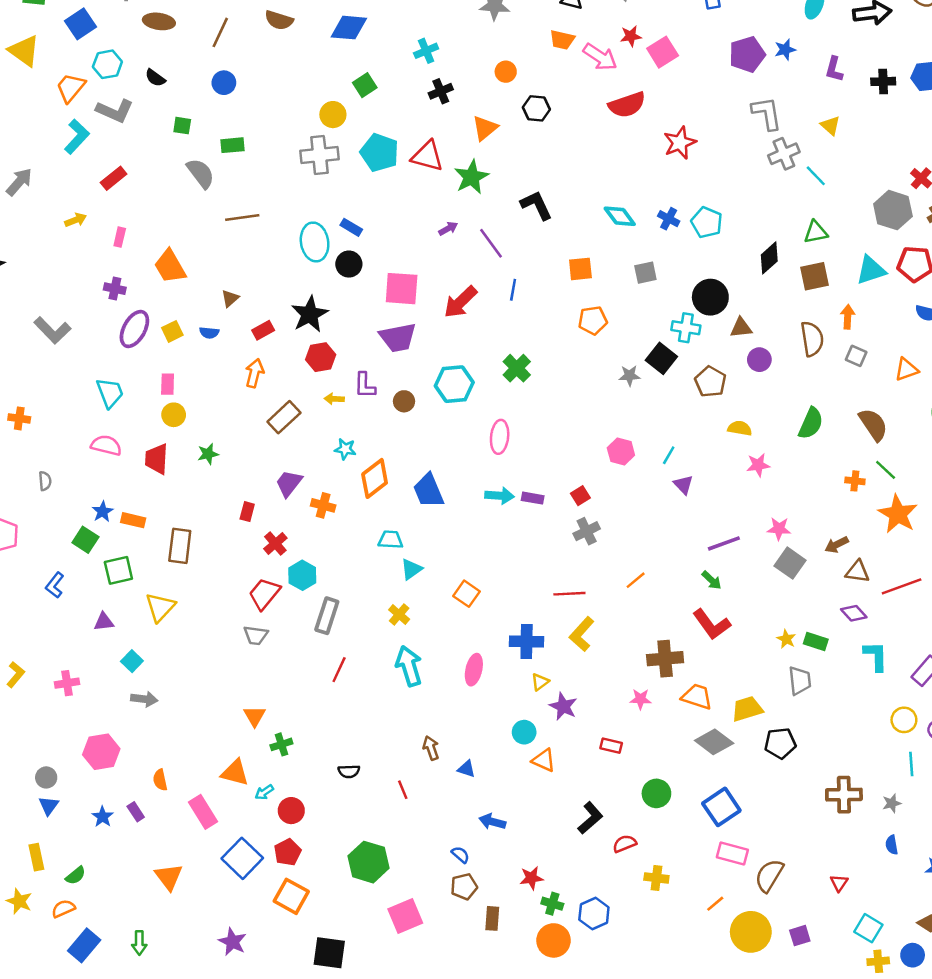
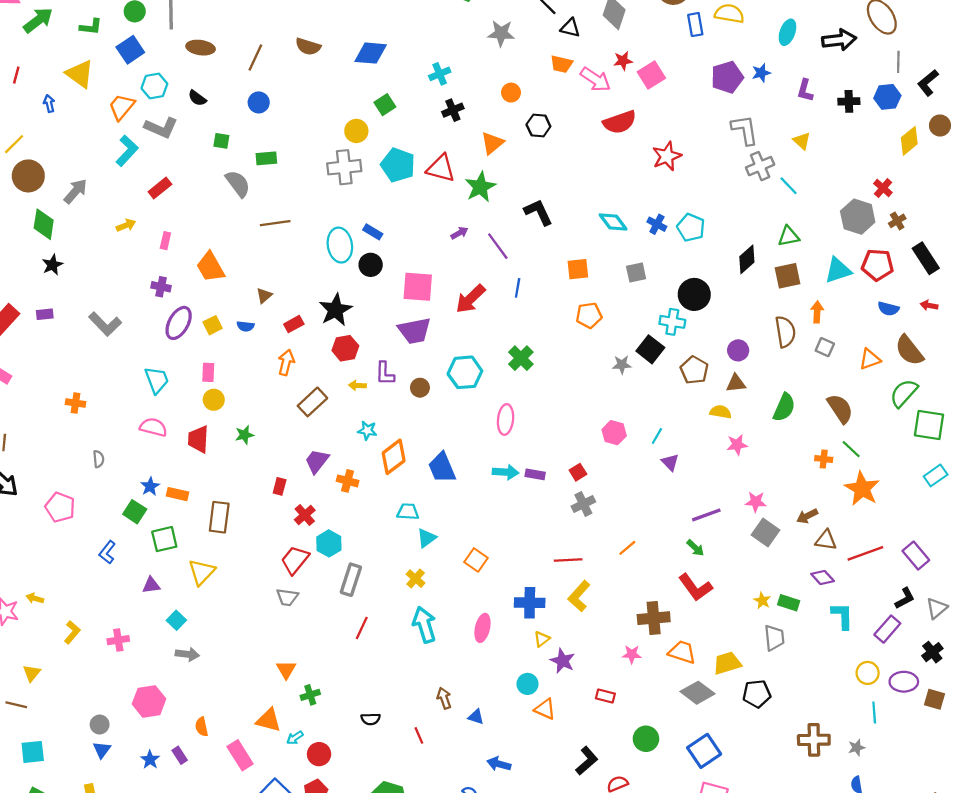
brown triangle: (741, 328) -> (736, 383), moved

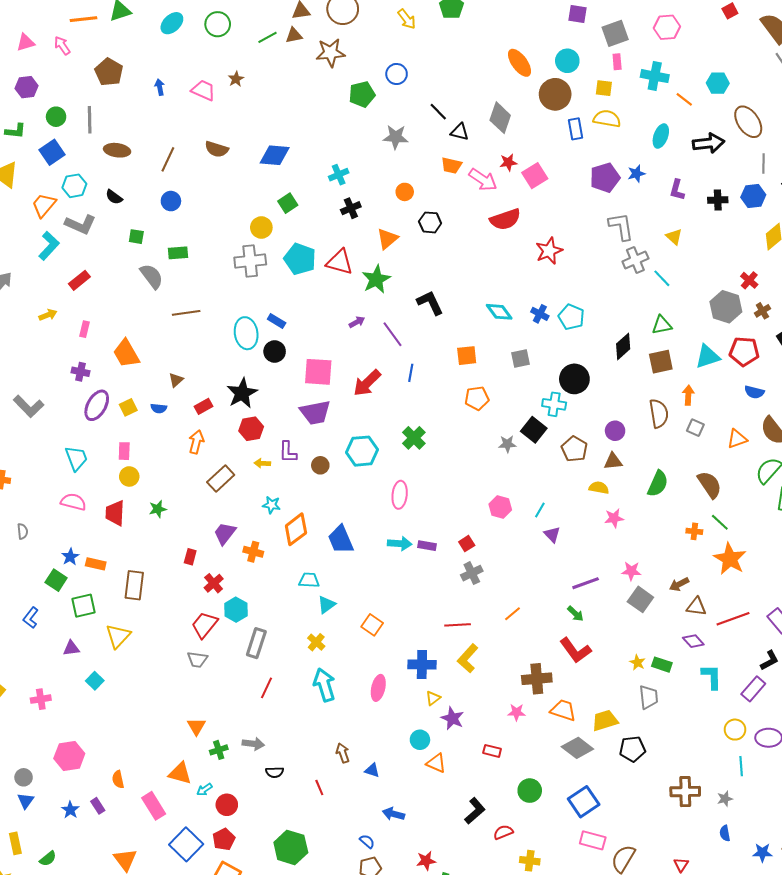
gray arrow: (187, 654) -> (253, 744), moved

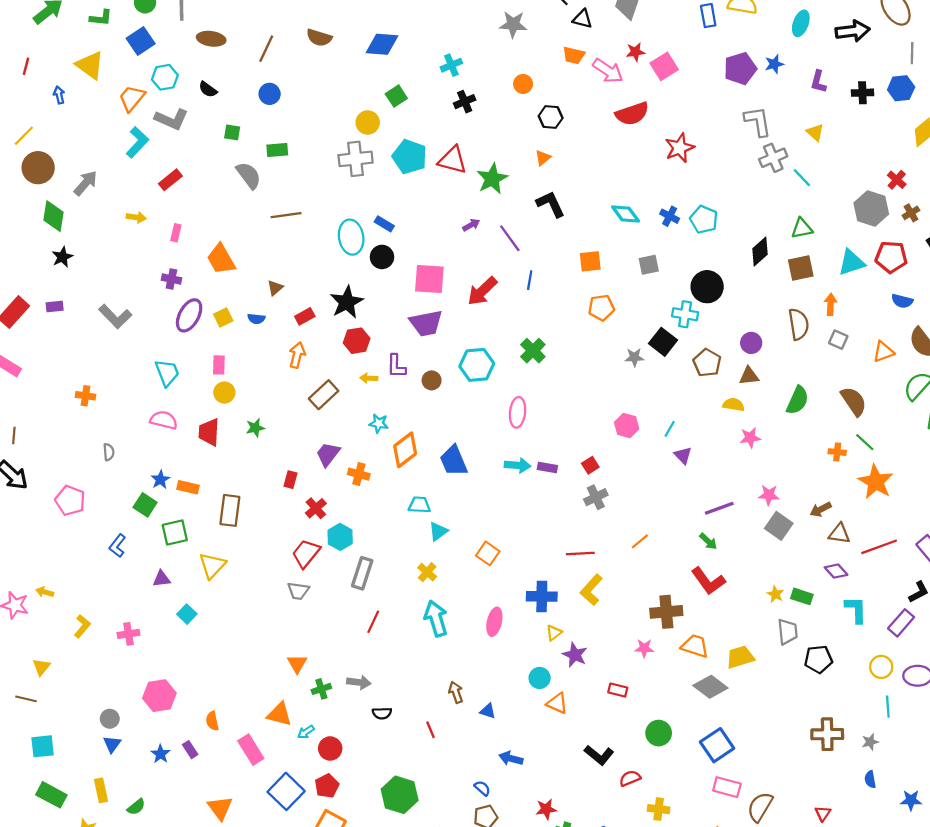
orange triangle: (387, 239) -> (543, 158), moved, size x0.7
yellow arrow: (48, 315) -> (136, 217), turned 30
black pentagon: (632, 749) -> (818, 659), moved
black L-shape: (475, 811) -> (599, 755), turned 80

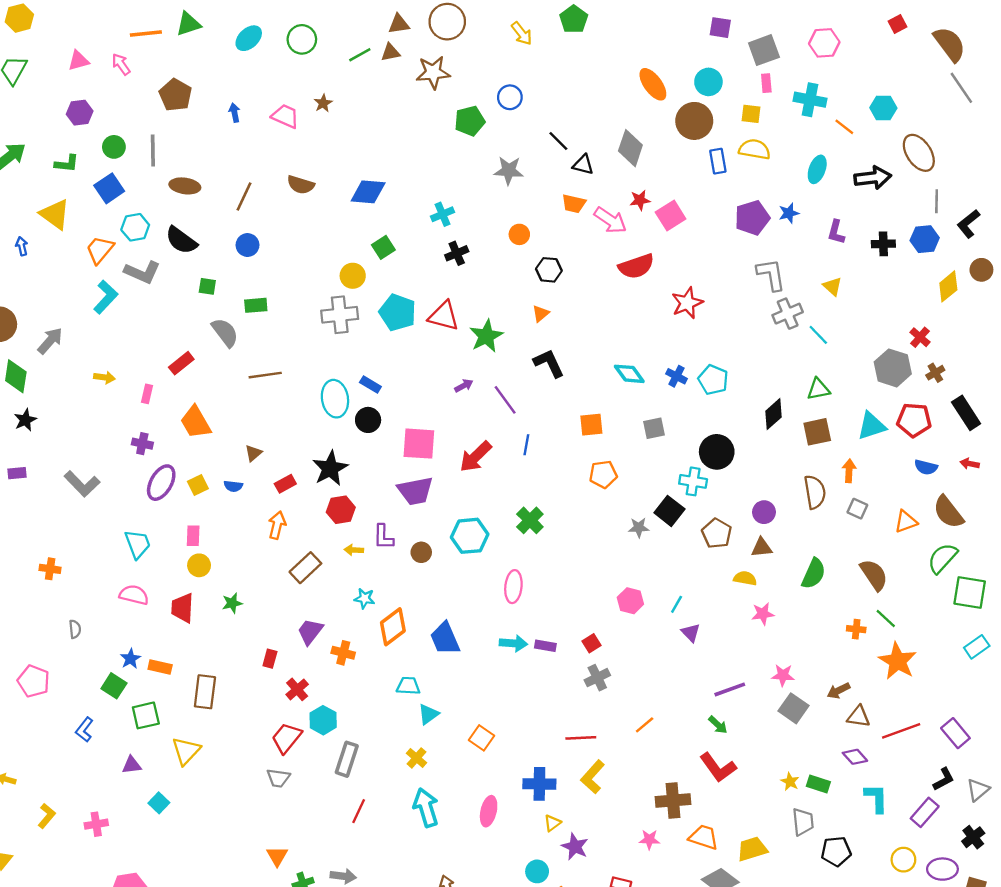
black semicircle: (208, 89) -> (181, 240), size x1.6
red rectangle: (170, 180) -> (181, 363), moved

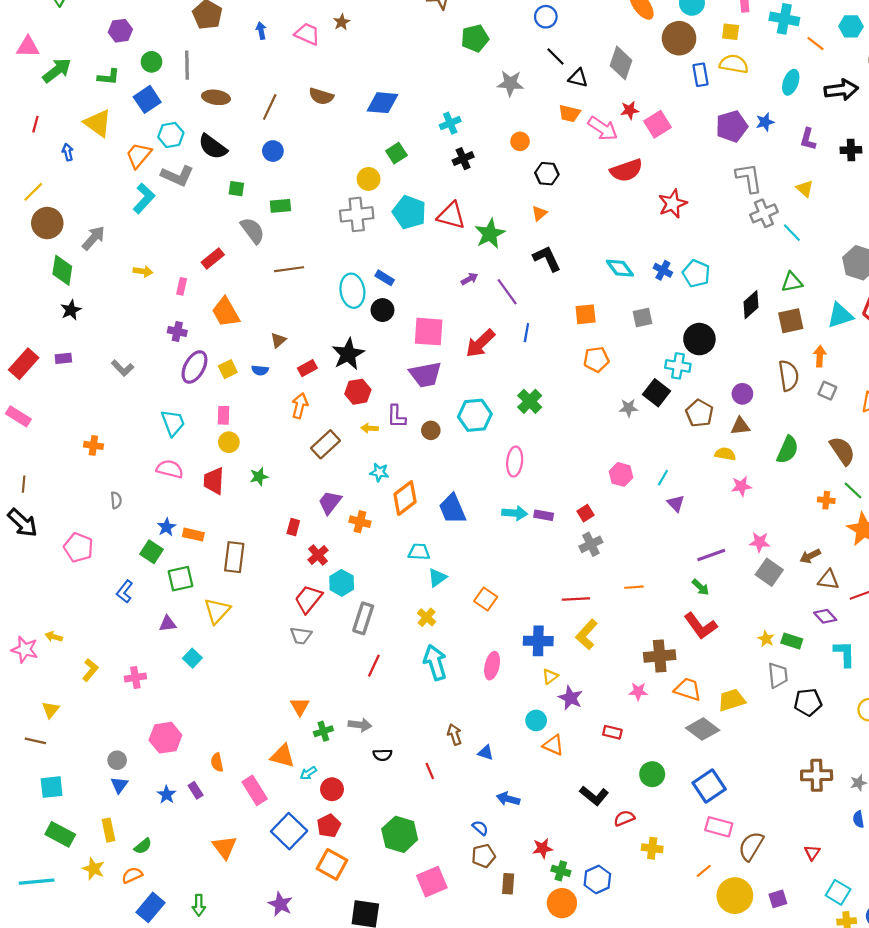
blue circle: (510, 97) -> (546, 17), moved
gray L-shape: (82, 484) -> (122, 368), size x0.7
orange line: (645, 725) -> (634, 587), turned 36

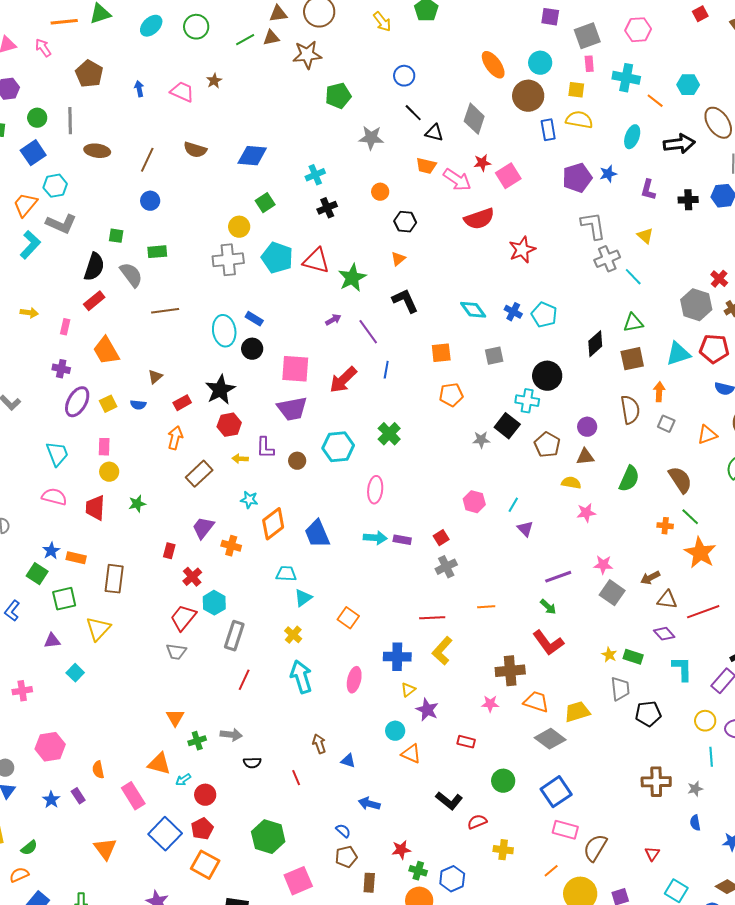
black semicircle: (213, 147) -> (94, 267), moved, turned -108

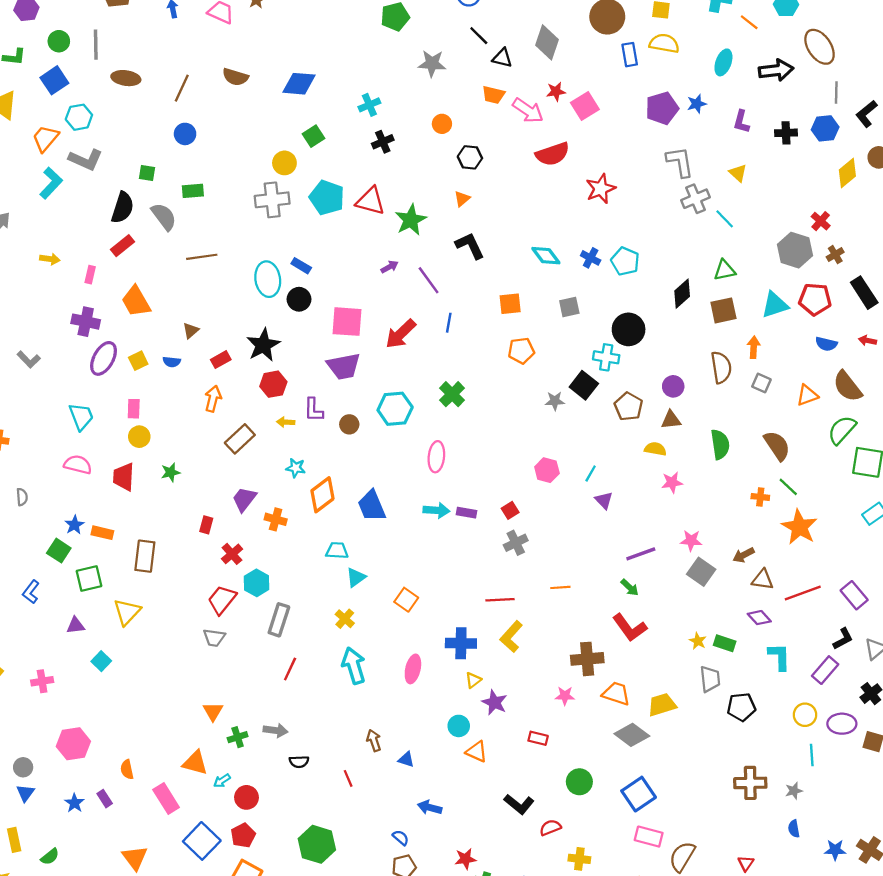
purple cross: (61, 369) -> (86, 322), size x1.4
green semicircle: (629, 479) -> (720, 444), turned -32

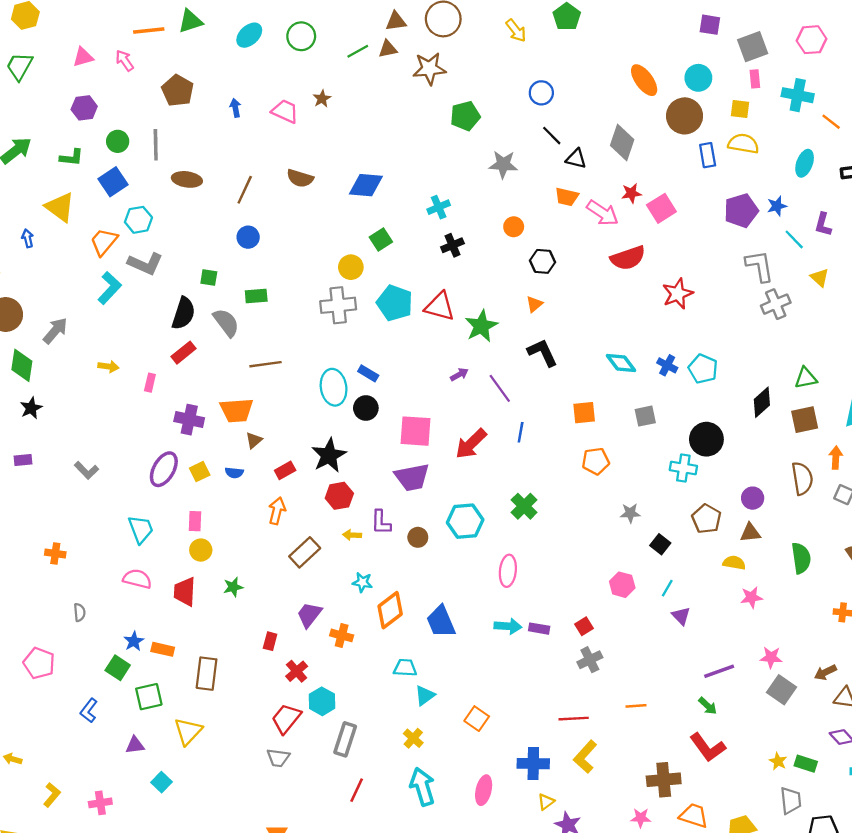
cyan line: (725, 219) -> (794, 239), moved
orange trapezoid: (136, 301) -> (237, 410), moved, turned -64
purple cross: (86, 322) -> (189, 420), moved
black square: (584, 385) -> (660, 544), moved, size x0.7

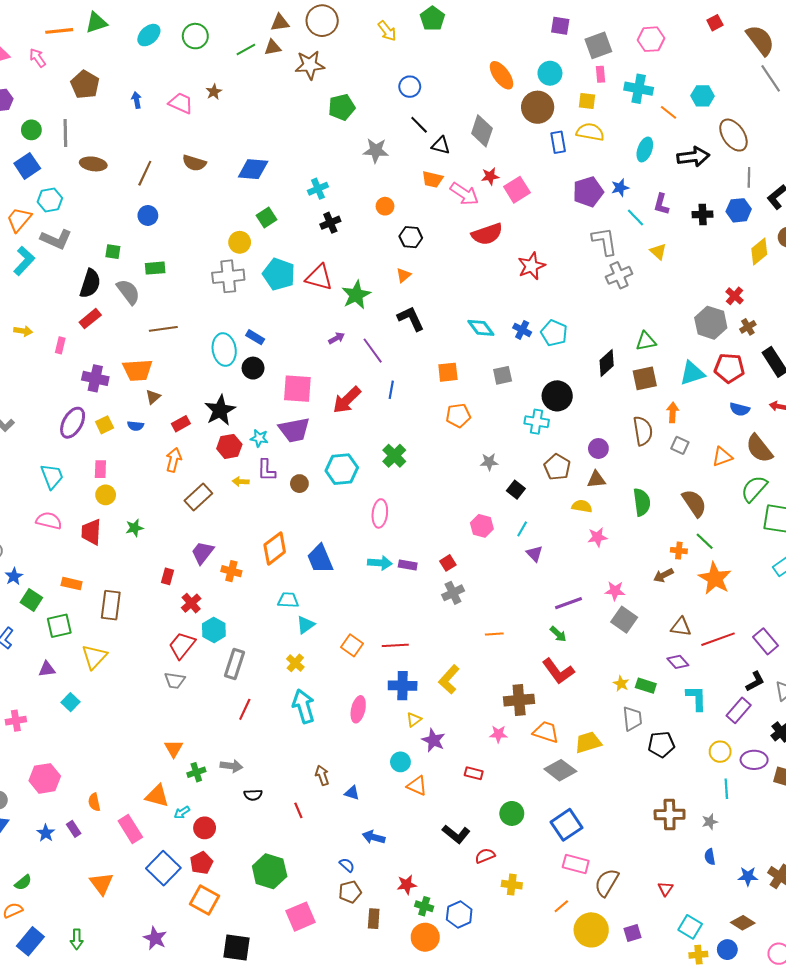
cyan star: (362, 582) -> (259, 438), moved
blue star: (134, 641) -> (14, 576), moved
brown arrow: (825, 672) -> (663, 575), moved
red line: (574, 719) -> (395, 645), moved

